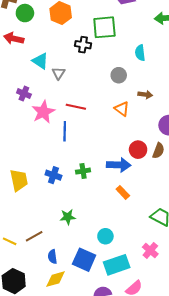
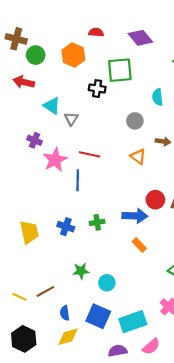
cyan circle: (105, 236) -> (107, 283), moved

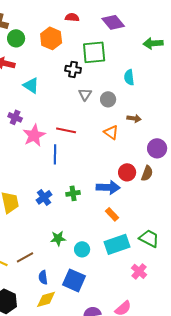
gray triangle: (71, 119) -> (85, 94), moved
blue cross: (66, 227) -> (44, 197), turned 35
cyan rectangle: (133, 322) -> (117, 244), moved

